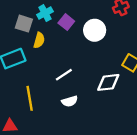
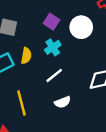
cyan cross: (45, 13) -> (53, 47), moved
yellow semicircle: (39, 40) -> (26, 56), moved

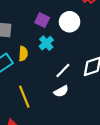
white line: (54, 76) -> (63, 70), moved

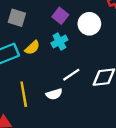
yellow semicircle: (23, 54) -> (32, 48), turned 32
white semicircle: (61, 91) -> (54, 94), moved

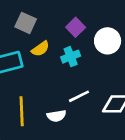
yellow semicircle: (32, 48) -> (40, 49), moved

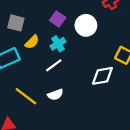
white line: (79, 96) -> (54, 65), moved
yellow line: (22, 111) -> (26, 96), turned -40

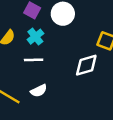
white line: (54, 65) -> (34, 60), turned 42

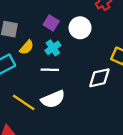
white semicircle: (39, 91) -> (53, 99), size x1.5

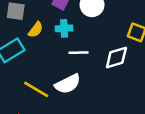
cyan cross: (53, 48) -> (64, 28), turned 35
white line: (50, 70) -> (78, 53), moved

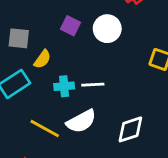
cyan cross: (64, 28) -> (64, 86), moved
white diamond: (116, 57) -> (130, 129), moved

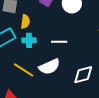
yellow semicircle: (42, 59) -> (25, 22), turned -32
cyan cross: (64, 86) -> (29, 40), moved

